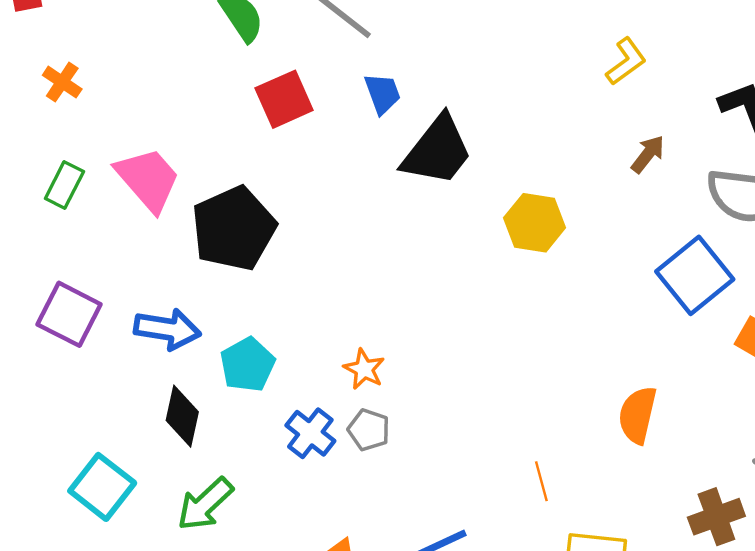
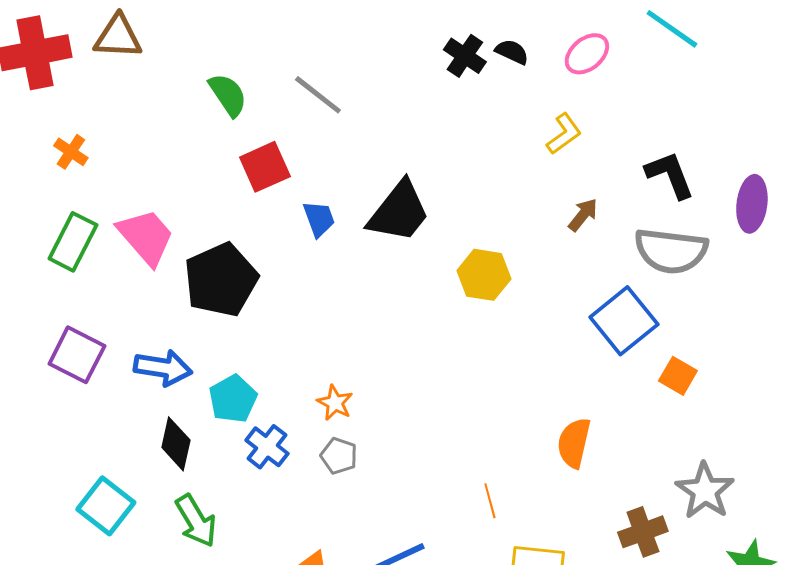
blue trapezoid: (382, 93) -> (319, 219), moved
green rectangle: (64, 185) -> (73, 242), size x1.4
blue cross: (310, 433) -> (267, 447), moved
green arrow: (205, 504) -> (196, 521), turned -78

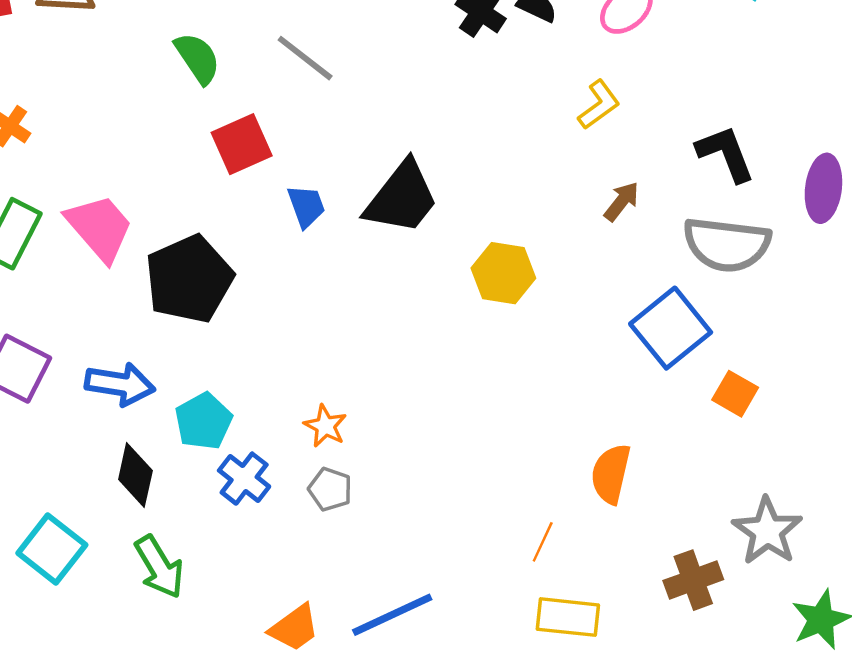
orange line: (490, 501) -> (543, 542), moved, turned 40

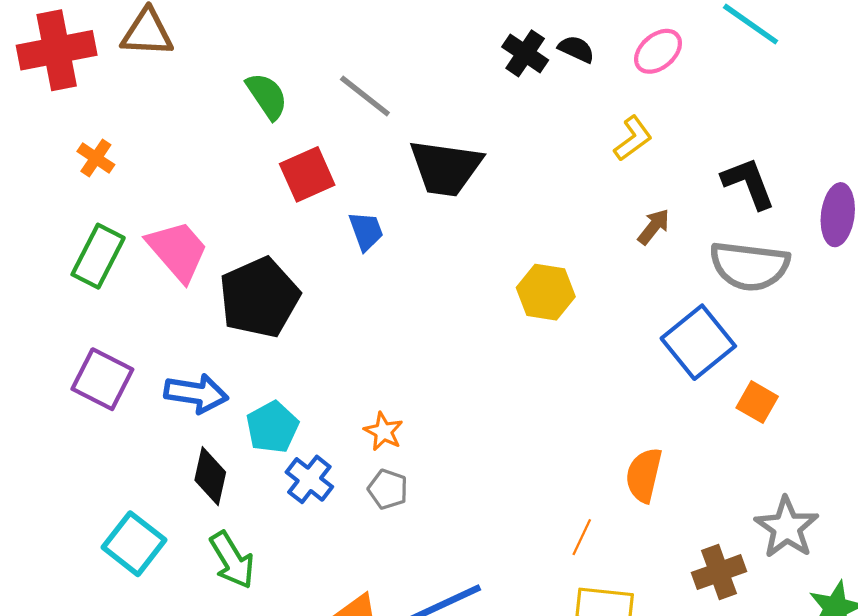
black trapezoid: (402, 198) -> (446, 168), moved, turned 60

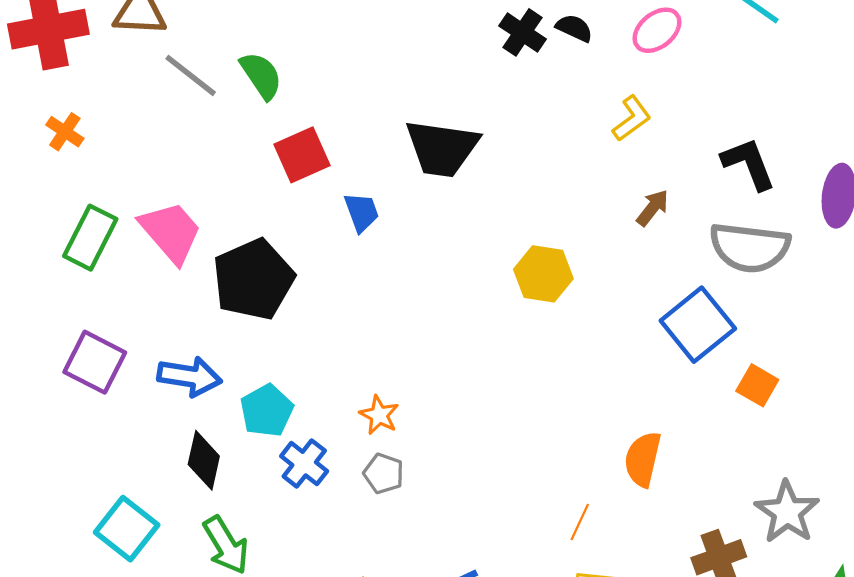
gray line: (365, 96) -> (191, 75), moved
orange cross: (96, 158) -> (65, 132), moved

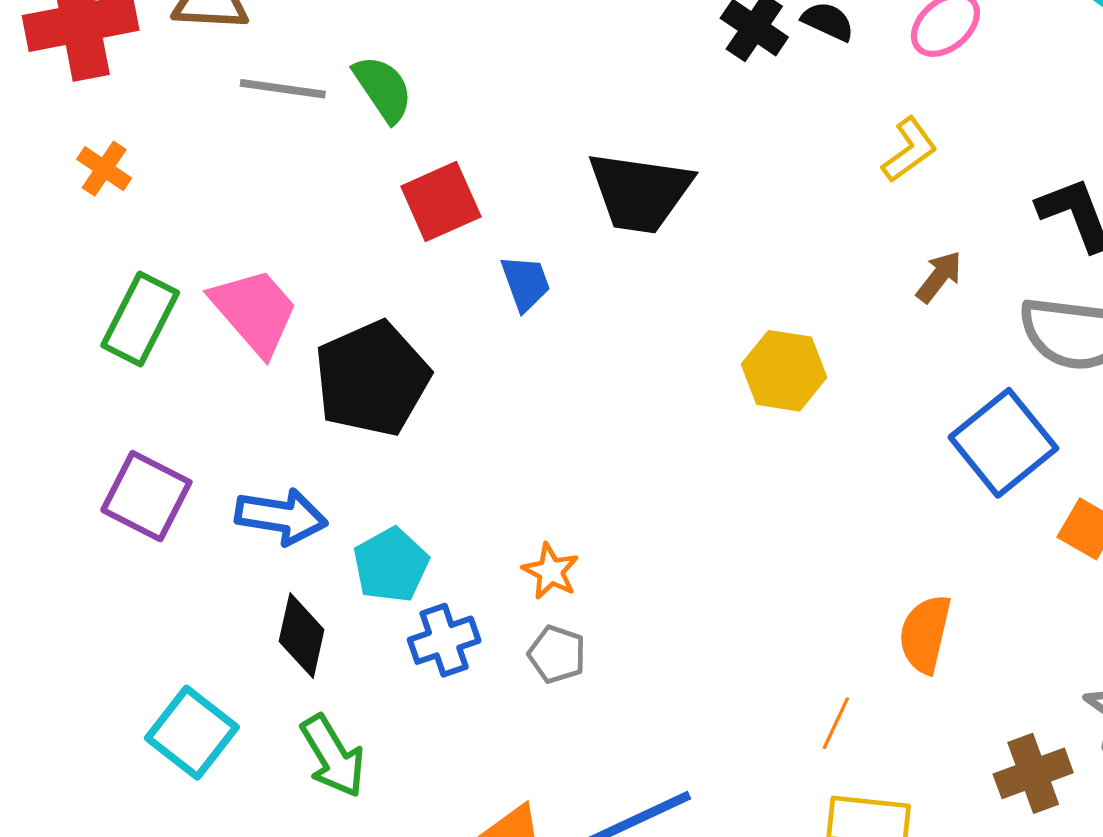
gray line: (191, 75) -> (283, 89), turned -30
blue cross: (304, 464) -> (444, 640), turned 33

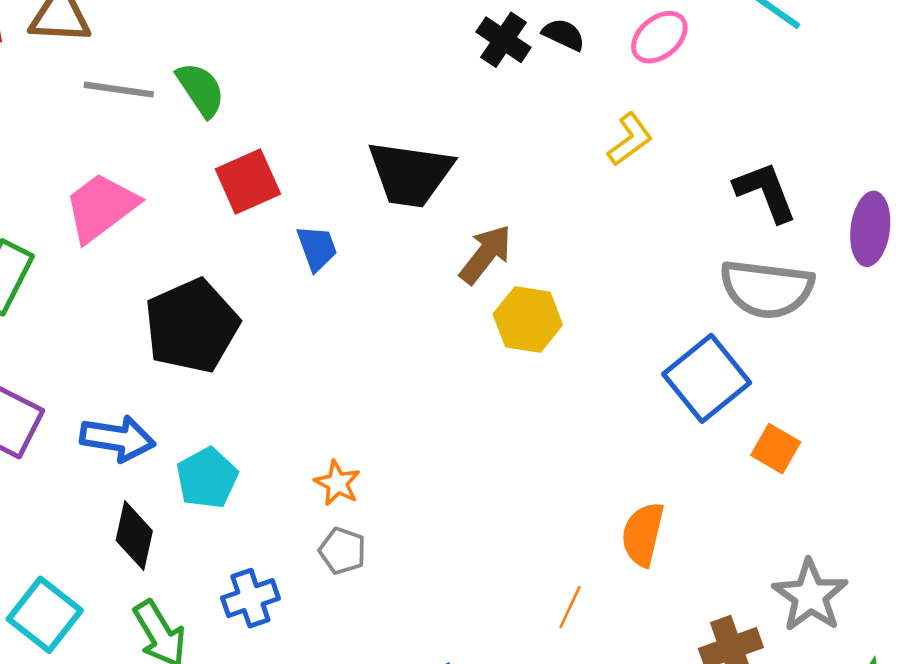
brown arrow: (939, 277) -> (486, 254), moved, size x1.4
pink trapezoid: (255, 311) -> (101, 207), moved, turned -86
blue cross: (444, 640) -> (250, 598), moved

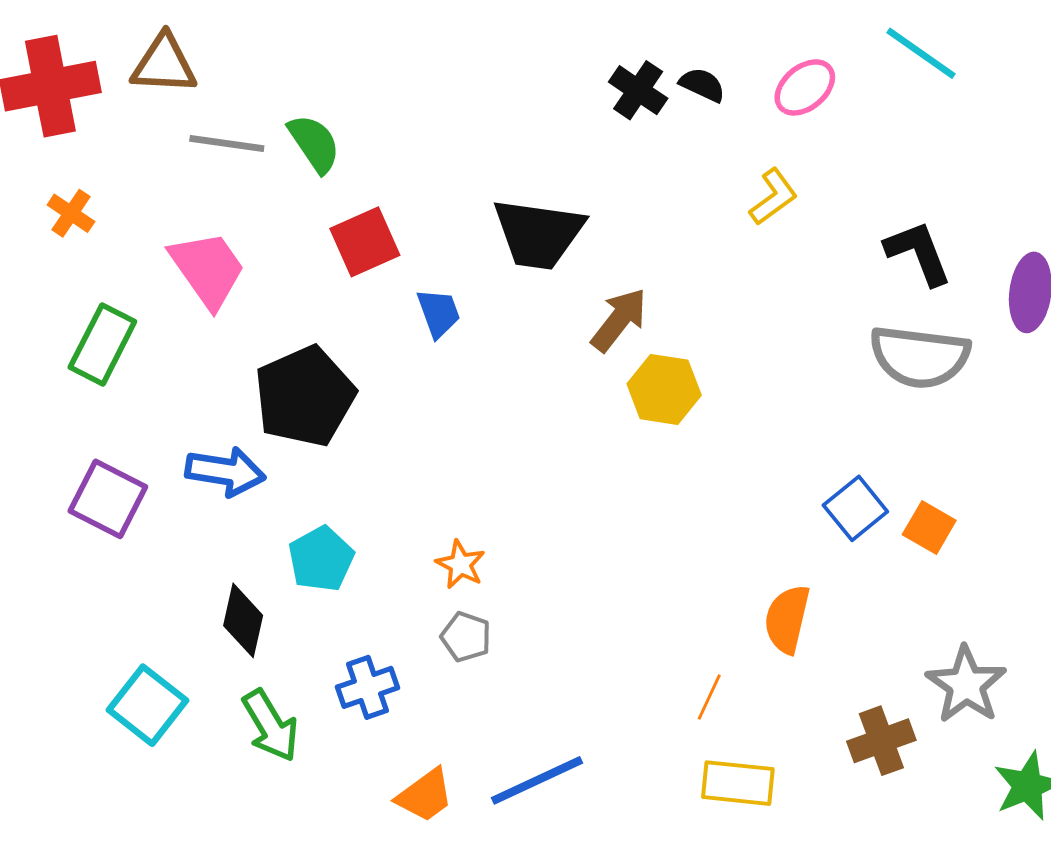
pink trapezoid: (101, 207) -> (208, 269), turned 92
blue square: (707, 378) -> (855, 508), moved, size x0.7
blue arrow: (118, 438) -> (225, 471), moved

